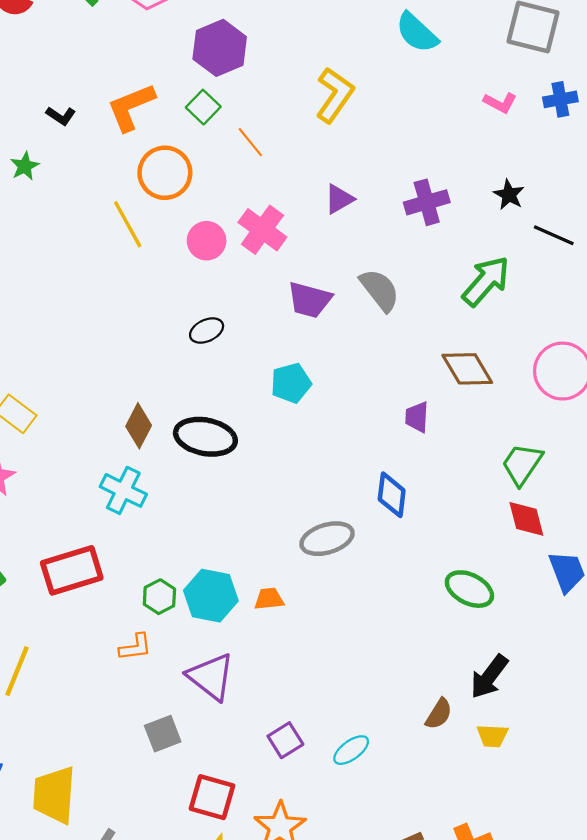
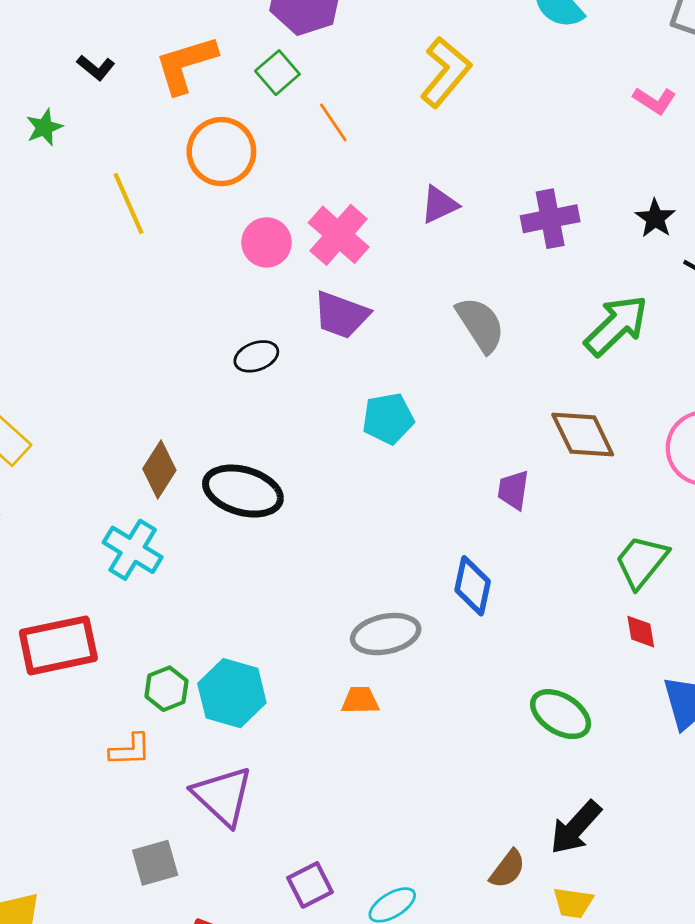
yellow line: (128, 224) -> (129, 204), moved
purple trapezoid: (310, 300) -> (341, 315), moved
cyan pentagon: (291, 383) -> (388, 419), moved
red diamond: (526, 519) -> (641, 632), size x0.7
orange trapezoid: (269, 599) -> (360, 700), moved

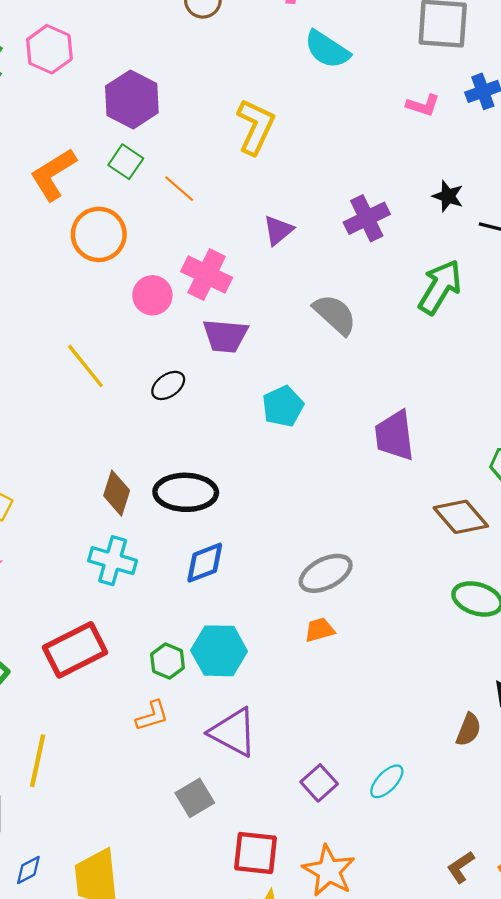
yellow line: (129, 204) -> (85, 366), moved
brown diamond: (583, 435) -> (461, 517), moved
purple trapezoid: (513, 490) -> (394, 435), size x1.6
blue diamond: (473, 586) -> (205, 563), moved, turned 72

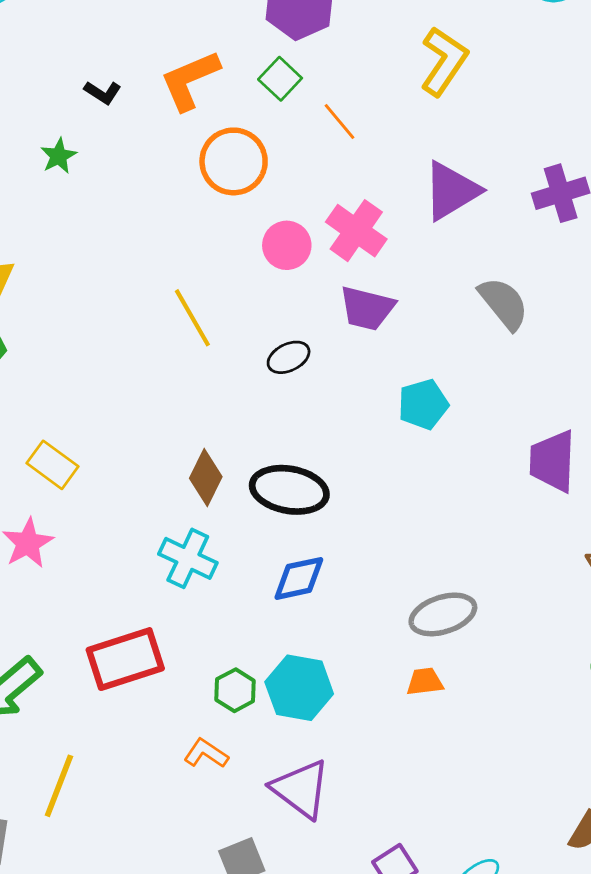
purple triangle: (278, 230) -> (451, 191), size x1.6
orange L-shape: (152, 716) -> (206, 753), turned -138

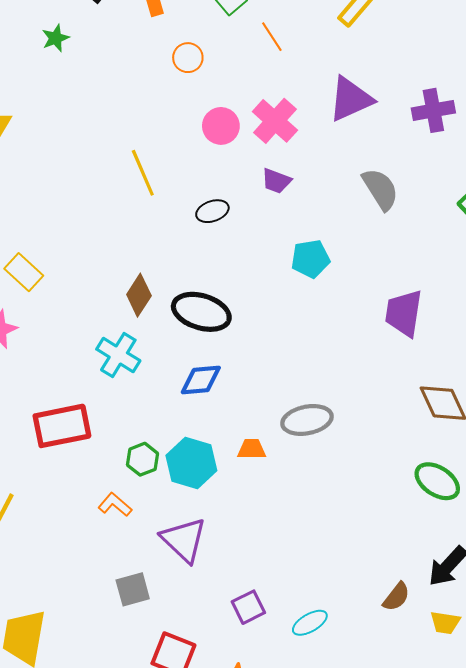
orange circle: (234, 161) -> (188, 58), size x0.6
purple trapezoid: (367, 308) -> (276, 181), size x0.7
orange trapezoid: (425, 682) -> (252, 449), moved

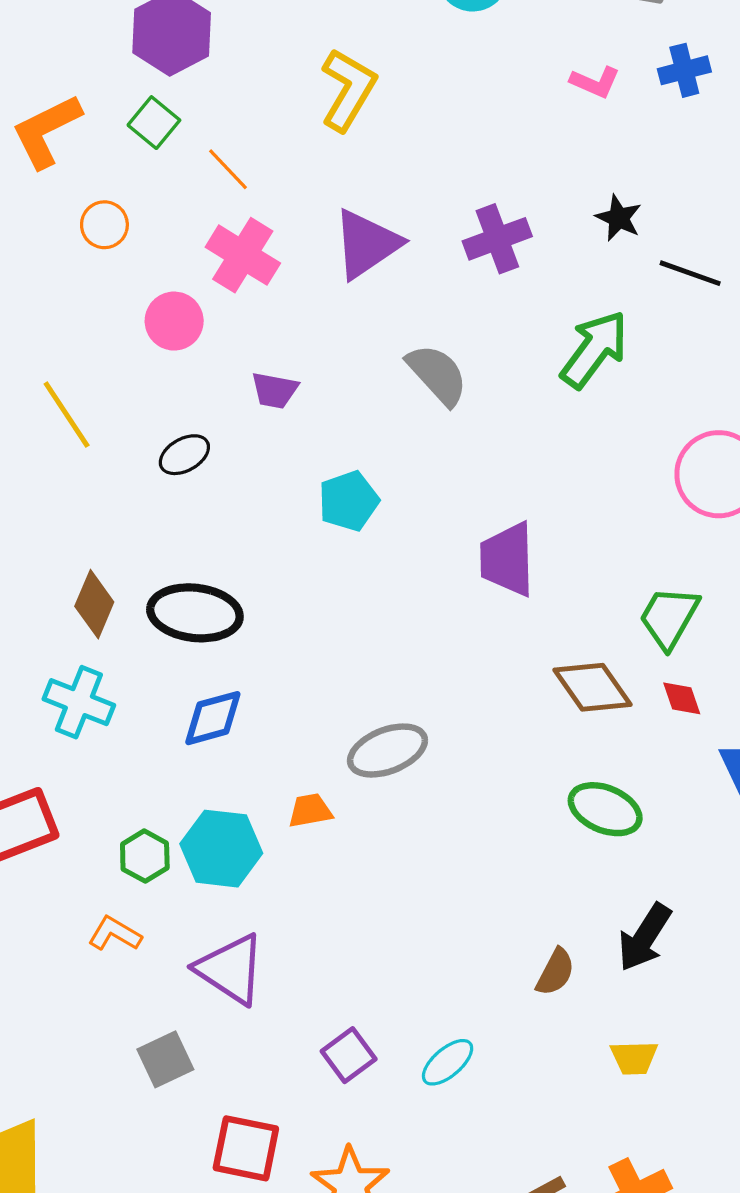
pink cross: (275, 121) -> (243, 255), moved
brown semicircle: (396, 597) -> (555, 972), moved
yellow trapezoid: (445, 623) -> (634, 1058), moved

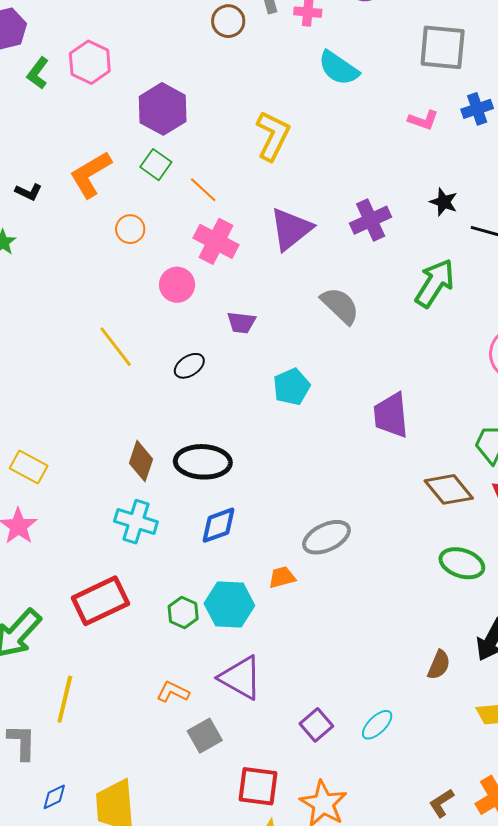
orange L-shape: (115, 934) -> (173, 692), moved

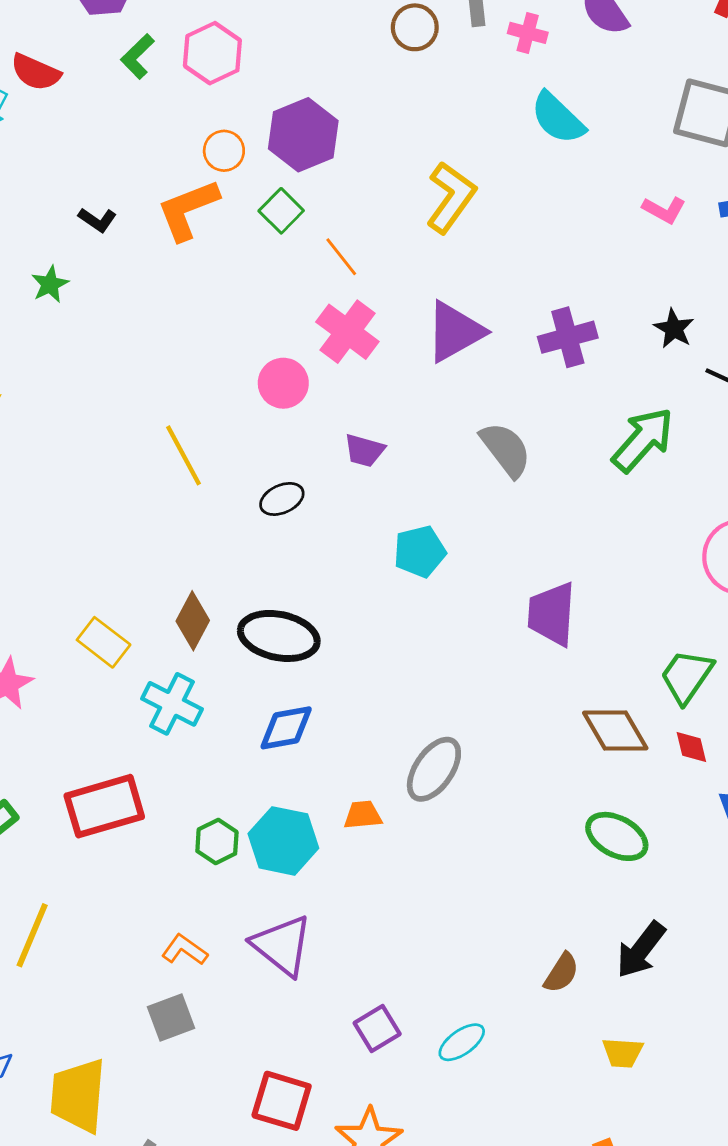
orange circle: (130, 229) -> (224, 151), moved
yellow rectangle: (29, 467) -> (104, 642), moved
gray ellipse: (326, 537) -> (434, 769), turned -39
gray square: (205, 736) -> (171, 1018), moved

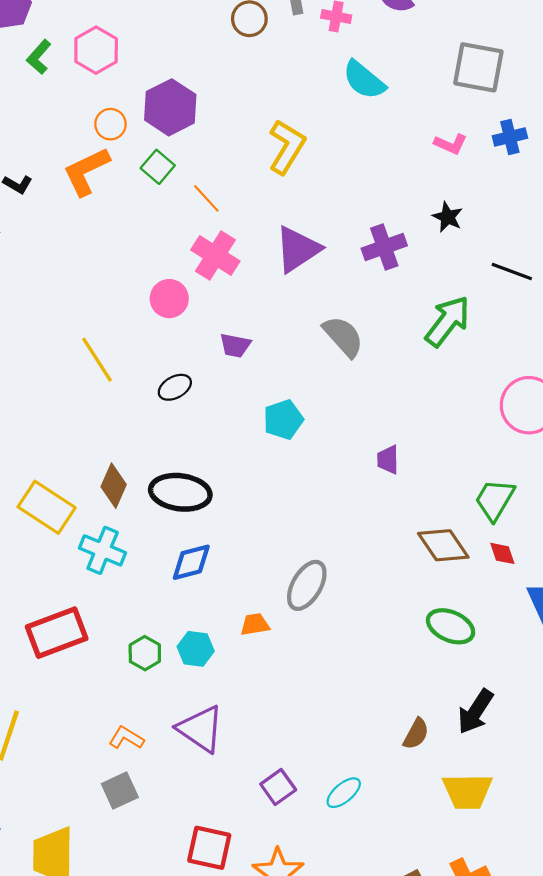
black star: (674, 329) -> (448, 217), moved
purple trapezoid: (552, 614) -> (388, 460), size x0.6
yellow rectangle: (104, 642) -> (47, 507), size x1.4
cyan hexagon: (283, 841) -> (196, 649), size x0.7
yellow trapezoid: (623, 1053) -> (467, 791), size x1.6

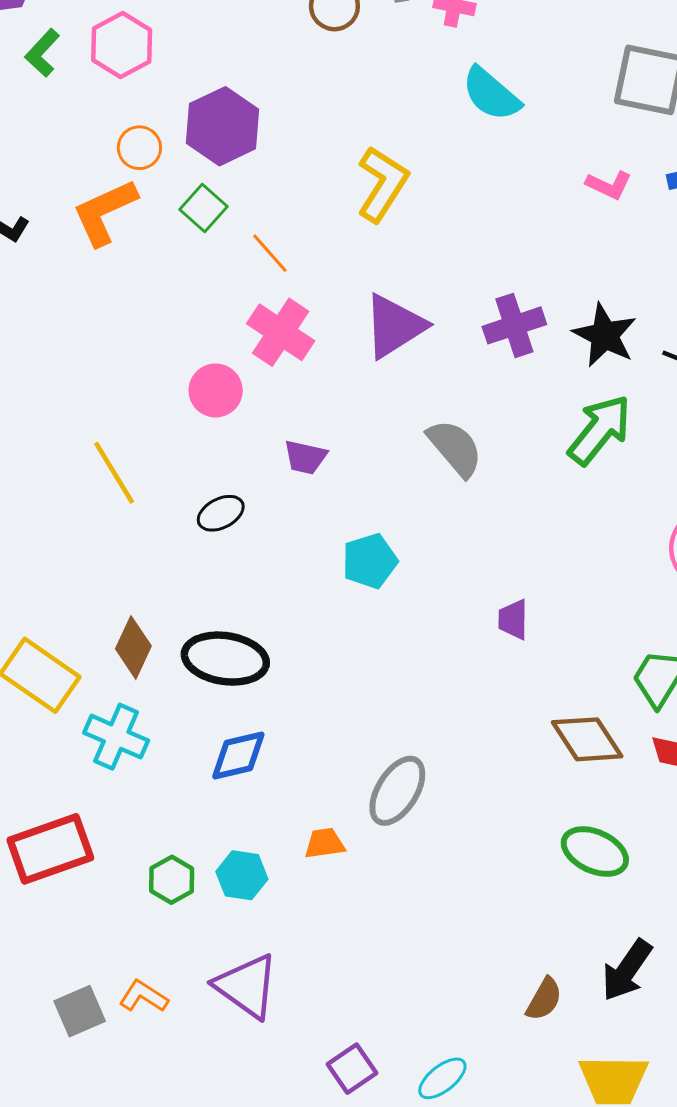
black star: (448, 217) -> (605, 335), moved, size x1.5
gray square: (120, 790) -> (80, 1011), moved

